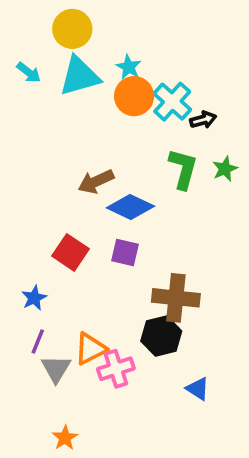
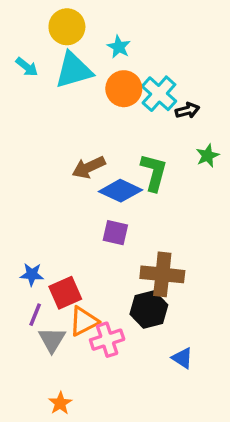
cyan star: (129, 67) -> (119, 47), moved
green L-shape: (183, 169) -> (154, 172), moved
red square: (70, 252) -> (65, 293), moved, turned 32
blue star: (34, 298) -> (32, 274), turned 30

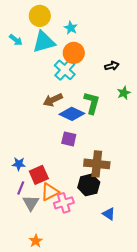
cyan cross: (159, 94) -> (65, 70), moved

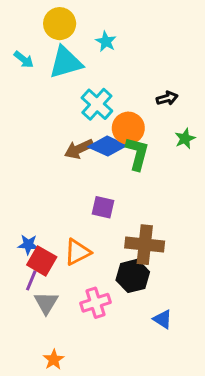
orange circle: (74, 53) -> (128, 128), moved
blue diamond: (72, 114) -> (107, 146), moved
red square: (39, 175) -> (42, 261), moved, turned -36
orange triangle: (50, 192) -> (78, 252), moved

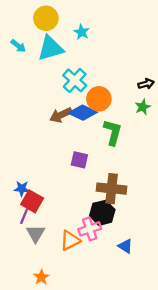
black arrow: (167, 98) -> (146, 84), moved
green L-shape: (137, 153) -> (113, 132), moved
orange triangle: (78, 252) -> (70, 240), moved
pink cross: (95, 303) -> (90, 229), moved

